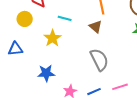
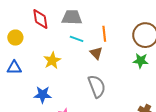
cyan line: (65, 18) -> (77, 39), moved
yellow circle: (25, 19) -> (15, 38), moved

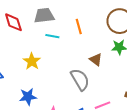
brown triangle: (96, 53) -> (96, 60), moved

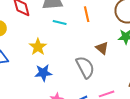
blue star: (28, 97) -> (43, 73), moved

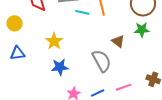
cyan line: (60, 23) -> (82, 12), moved

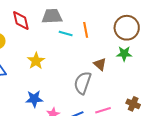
gray semicircle: (102, 61) -> (83, 83), turned -135
blue star: (60, 67) -> (34, 99), moved

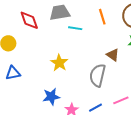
orange line: (86, 30) -> (102, 17), moved
yellow star: (36, 61) -> (59, 63), moved

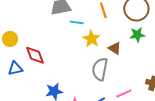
red diamond: (29, 20) -> (35, 55), moved
yellow star: (59, 63) -> (91, 39), moved

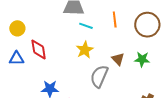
green star: (137, 35) -> (142, 59), moved
yellow star: (91, 39) -> (85, 50), moved

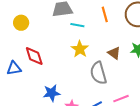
yellow circle: (17, 28) -> (21, 23), moved
gray semicircle: (99, 76) -> (98, 73), turned -30

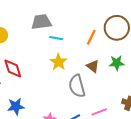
orange line: (105, 14) -> (91, 37), moved, turned 42
blue star: (52, 93) -> (16, 106), moved

